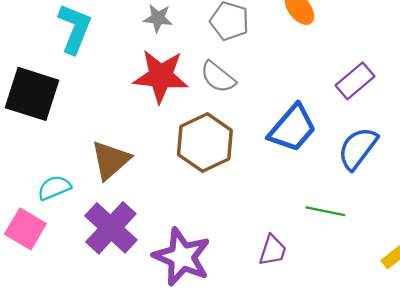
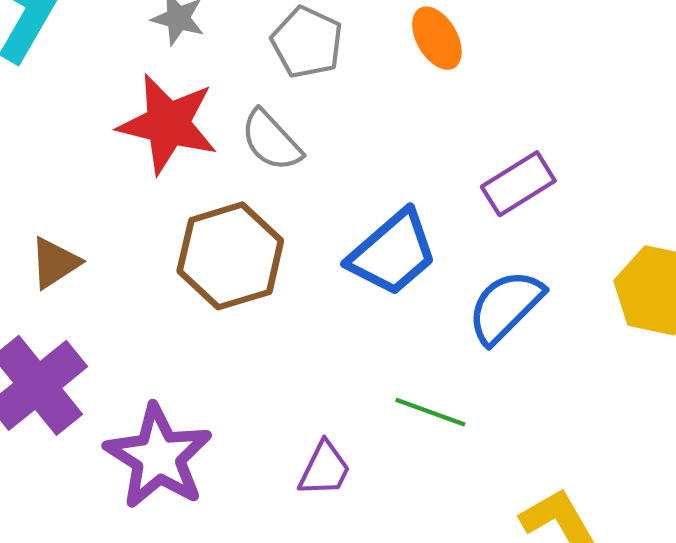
brown triangle: (111, 160) -> (55, 263), size x0.7

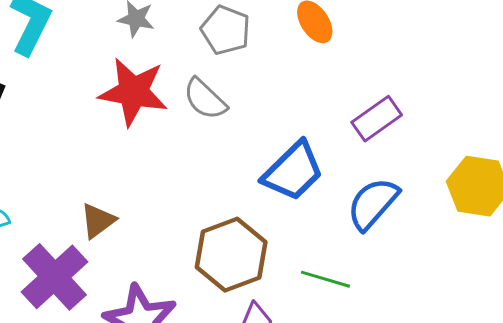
brown hexagon: (230, 256) -> (231, 255), moved
brown triangle: (55, 263) -> (98, 221), moved

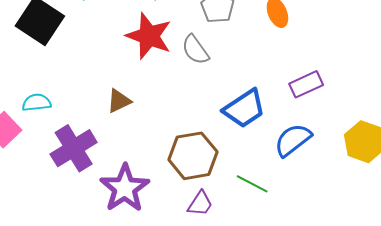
brown triangle: (98, 221) -> (119, 101), moved

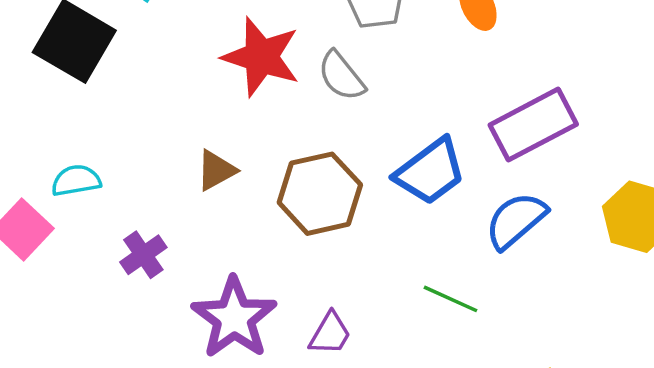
purple rectangle: (306, 84) -> (533, 125), size x1.5
purple cross: (74, 148) -> (143, 255), size x0.6
brown hexagon: (193, 156) -> (320, 194), moved
purple trapezoid: (200, 204) -> (330, 334), moved

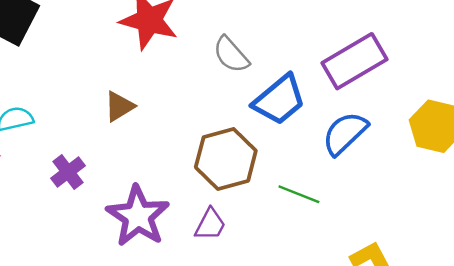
gray semicircle: (341, 76) -> (231, 55), moved
brown hexagon: (320, 194) -> (226, 159), moved

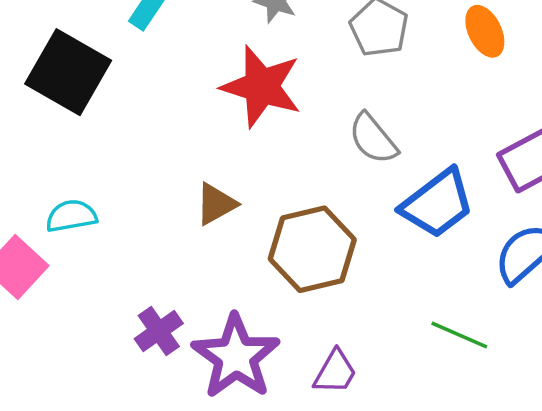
brown hexagon: (226, 159) -> (312, 249), moved
purple cross: (68, 172) -> (159, 331), moved

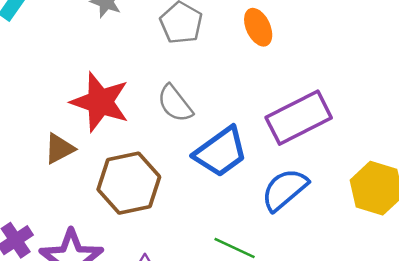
red star: (261, 87) -> (100, 102), moved

